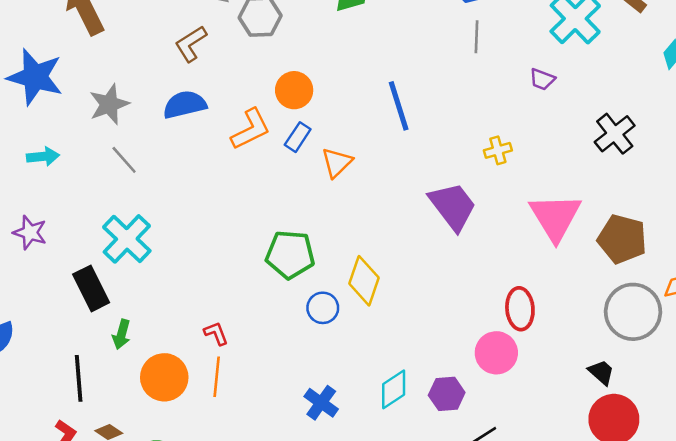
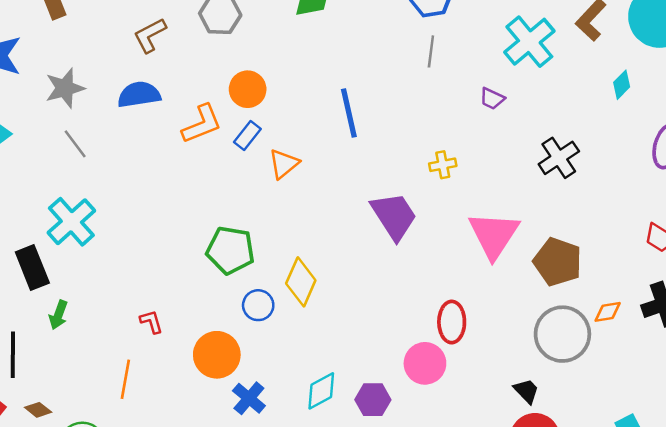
orange circle: (164, 377) -> (217, 355), moved
orange line: (217, 377) -> (125, 379), moved

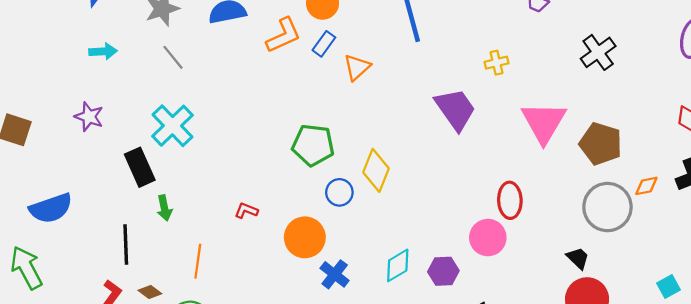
green arrow: (58, 315) -> (164, 208), turned -30
red L-shape: (151, 322) -> (246, 211), turned -50
orange line: (125, 379) -> (198, 261), moved

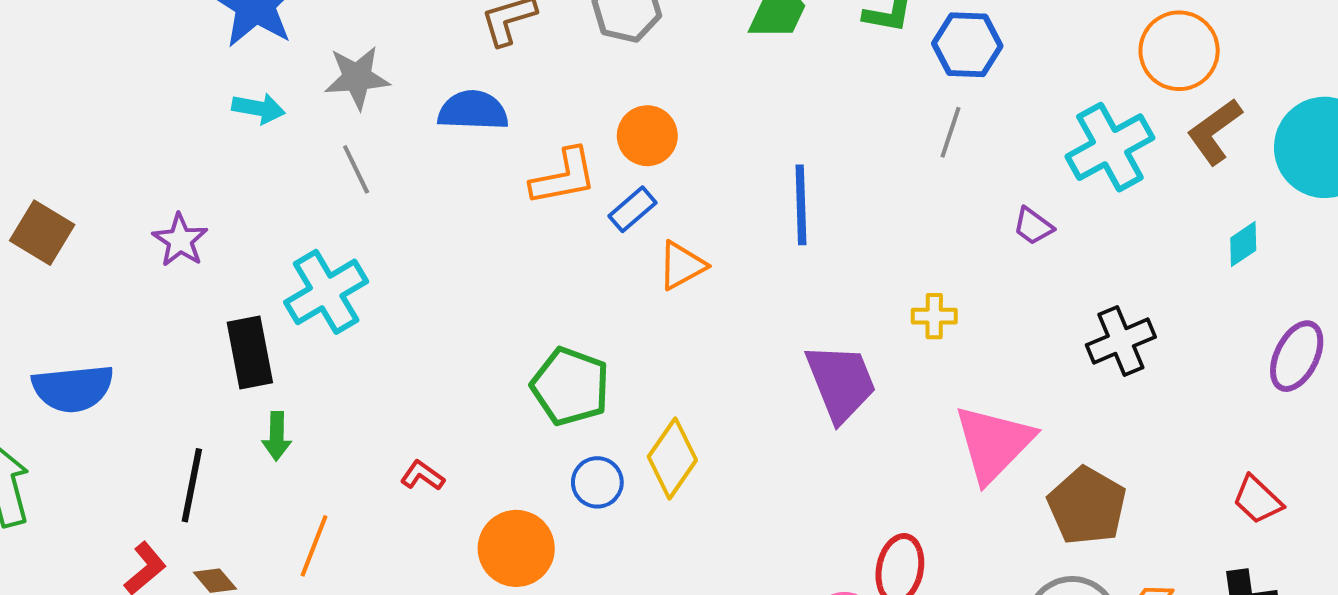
cyan arrow: (103, 51) -> (258, 108), moved

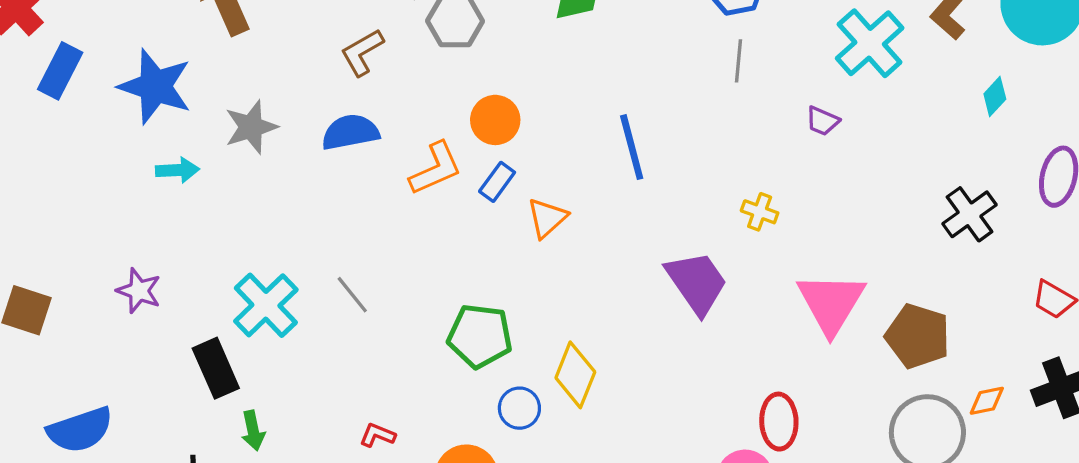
gray line: (356, 169) -> (352, 295), moved
yellow cross: (934, 316) -> (760, 212), turned 33
black cross: (1121, 341) -> (969, 214), moved

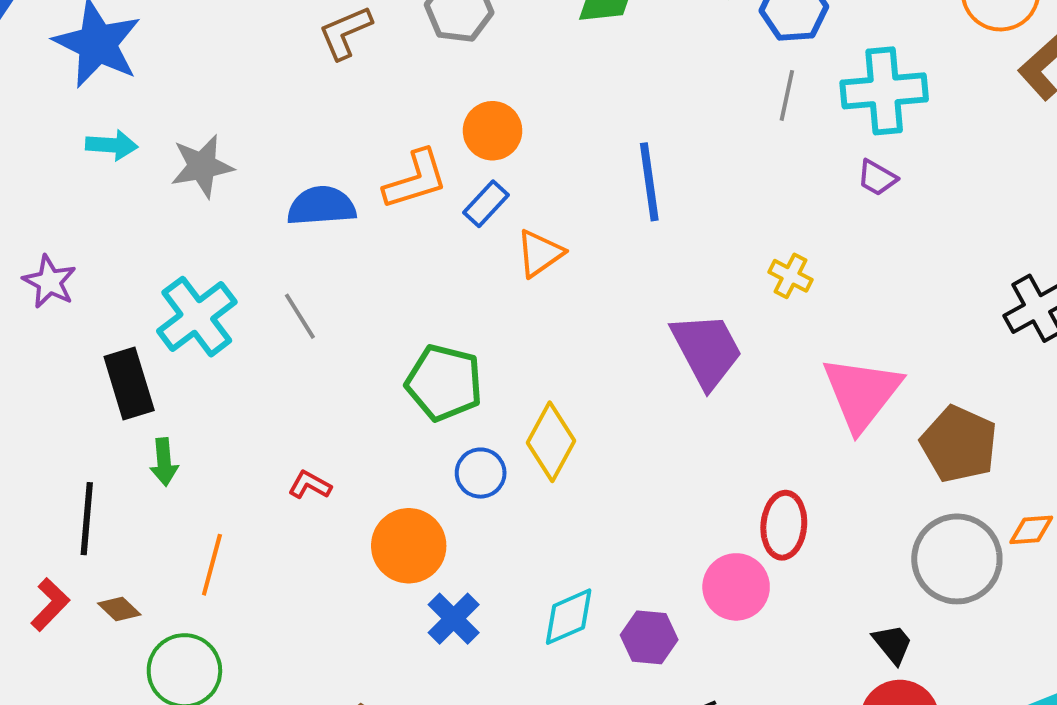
cyan cross: (870, 43) -> (884, 91), moved, turned 30
gray star: (251, 127) -> (202, 166), moved
blue semicircle: (350, 132) -> (322, 206), moved

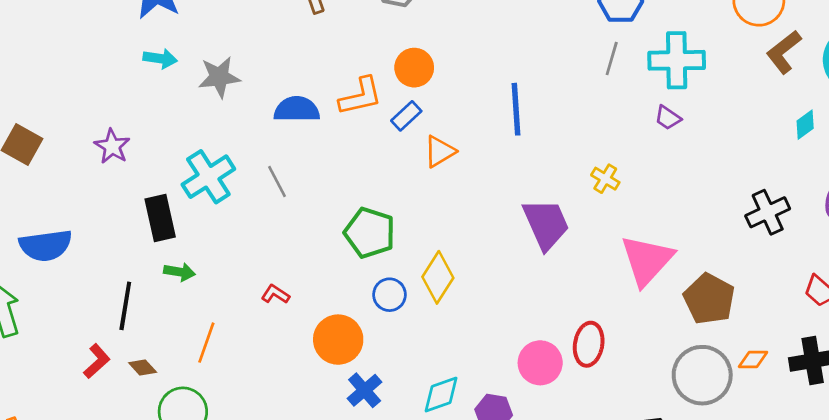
green arrow: (164, 462) -> (179, 272), turned -80
pink circle: (736, 587) -> (540, 363), moved

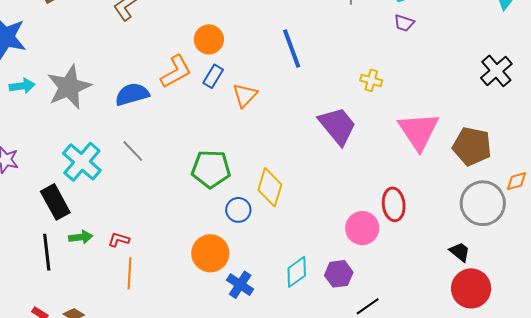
gray star: (219, 77) -> (69, 87), size x1.4
red L-shape: (275, 294) -> (119, 240), moved
black line: (125, 306) -> (47, 252), moved
orange line: (206, 343) -> (130, 273), moved

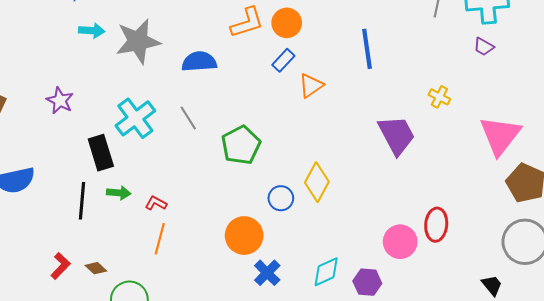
orange L-shape: (176, 72) -> (247, 23), moved
pink triangle: (419, 131) -> (500, 135), moved
green pentagon: (211, 169) -> (241, 145), moved, turned 30

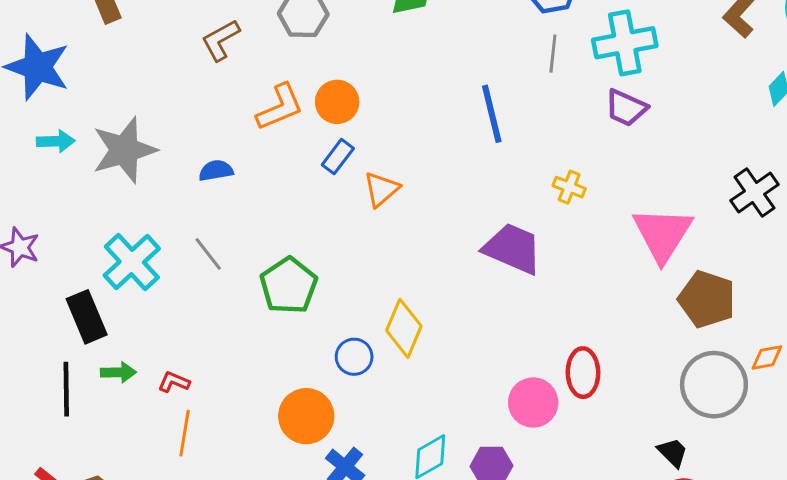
purple trapezoid: (484, 47) -> (626, 108), size x1.4
blue line: (367, 49) -> (492, 114), moved
blue semicircle: (199, 62) -> (216, 171), size x0.7
purple trapezoid: (397, 135) -> (513, 249), turned -33

